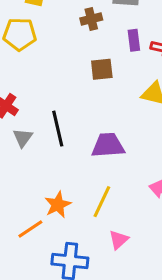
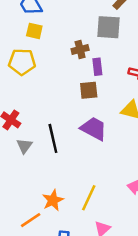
purple rectangle: (134, 40) -> (97, 67), moved
purple trapezoid: (108, 145) -> (94, 129), moved, turned 32

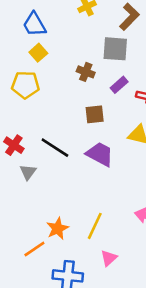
yellow square: (34, 31) -> (38, 53), turned 35
brown cross: (80, 49) -> (86, 72), turned 35
purple rectangle: (97, 67) -> (119, 85), moved, turned 56
black line: (53, 138) -> (55, 148), moved, turned -44

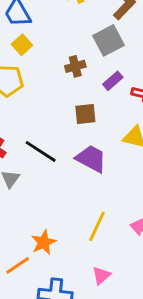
gray square: (115, 49) -> (108, 40), turned -32
brown cross: (86, 72) -> (75, 66), turned -36
yellow line: (95, 226) -> (97, 226), moved

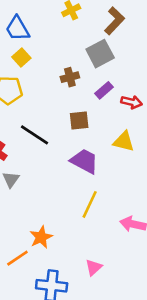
black line: (41, 151) -> (35, 135), moved
yellow line: (97, 226) -> (90, 204), moved

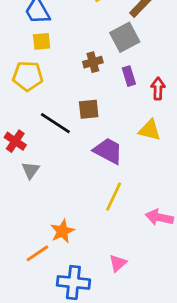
yellow square: (21, 57) -> (42, 41), turned 36
purple rectangle: (104, 90) -> (129, 76), turned -66
red arrow: (132, 102) -> (158, 88), turned -102
brown square: (79, 120) -> (89, 109), moved

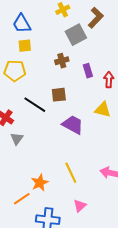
gray square: (125, 37) -> (76, 35), moved
yellow line: (114, 197) -> (71, 173), moved, turned -50

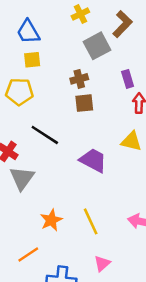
purple rectangle: (88, 71) -> (128, 79), moved
brown square: (59, 95) -> (84, 103), moved
gray triangle: (17, 139) -> (22, 178), size x1.5
orange star: (40, 183) -> (51, 220), moved

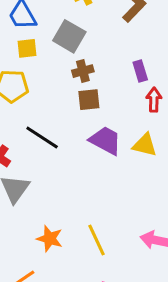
gray square: (97, 46) -> (69, 36), moved, turned -32
purple trapezoid: (93, 160) -> (106, 140), moved
orange star: (51, 220) -> (50, 239), turned -30

